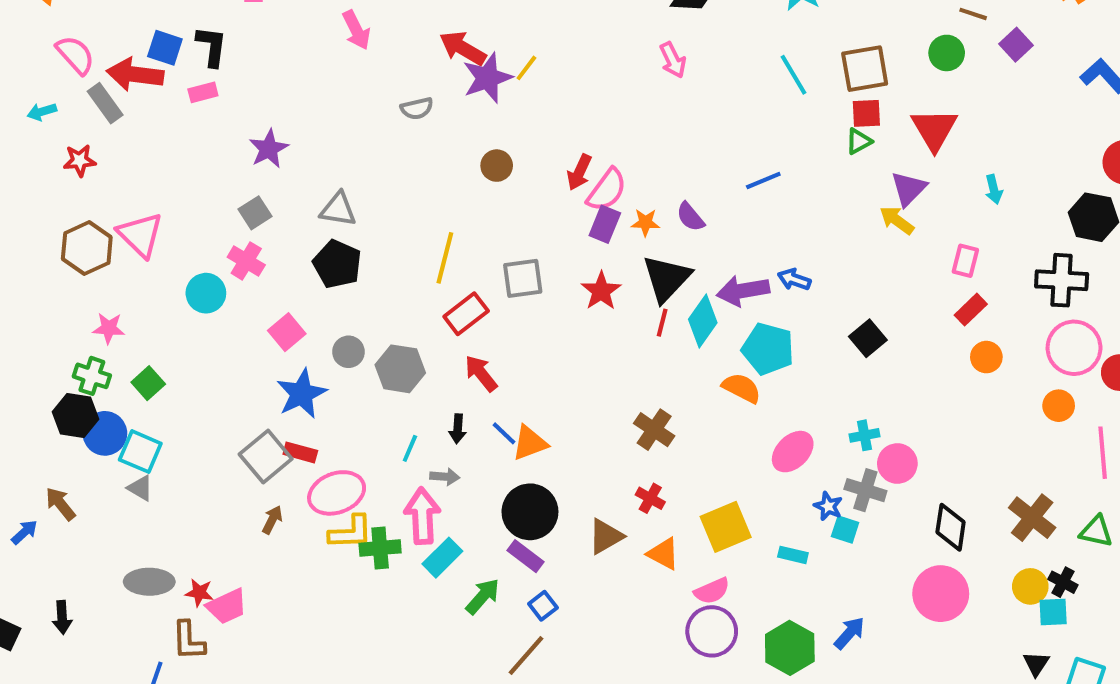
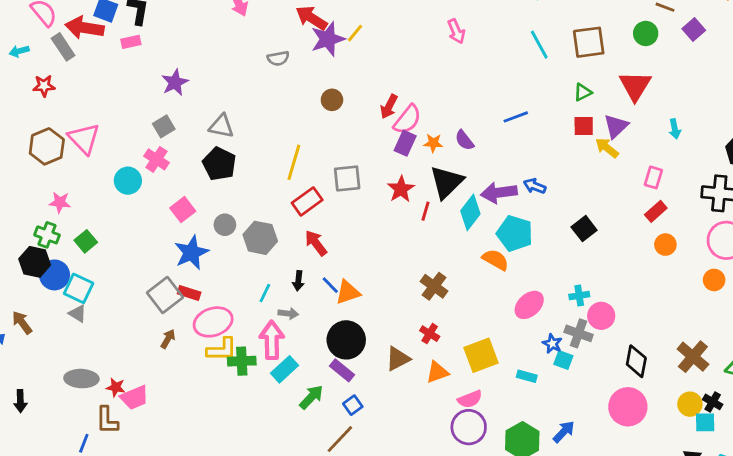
red square: (866, 113) -> (584, 126), moved
red line: (662, 323) -> (426, 211), moved
orange triangle: (663, 554) -> (437, 372), turned -50

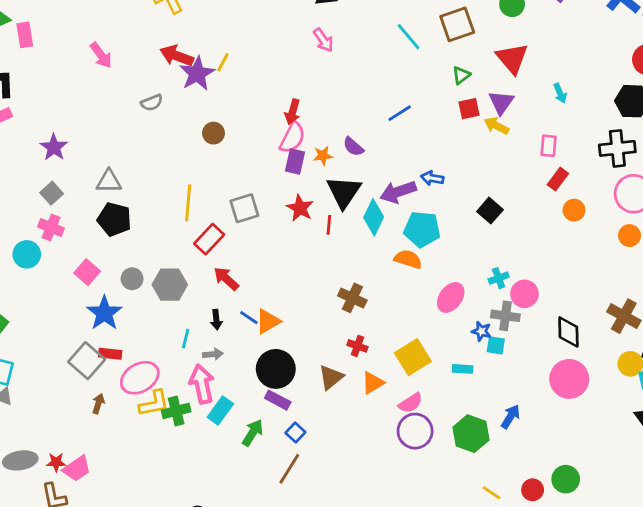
red arrow: (389, 107) -> (293, 112), moved

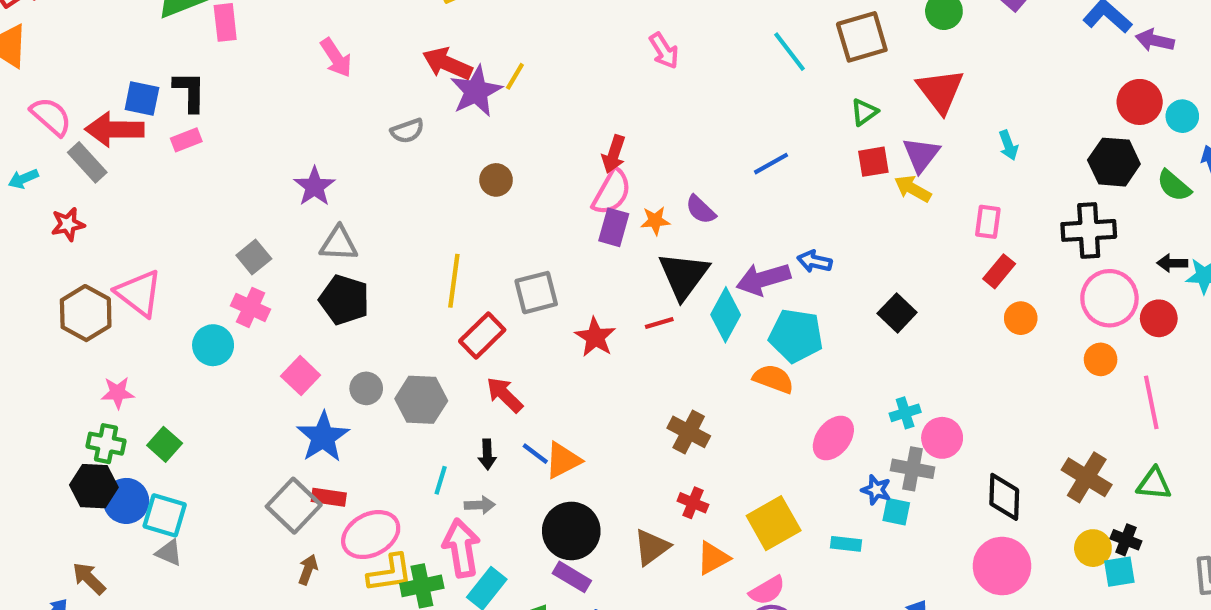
purple star: (54, 147) -> (314, 187), moved
red star: (300, 208) -> (595, 337), moved
red line: (329, 225) -> (659, 323), turned 66

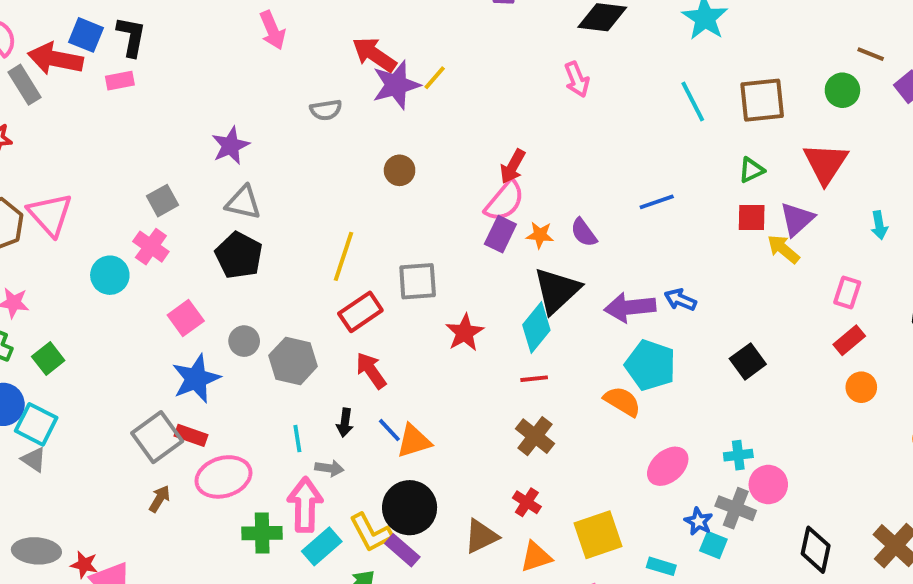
cyan diamond: (726, 315) -> (536, 328), moved
red line: (659, 323) -> (534, 379), moved
cyan line: (441, 480) -> (297, 439), turned -36
yellow L-shape: (390, 573) -> (371, 533), moved, turned 60

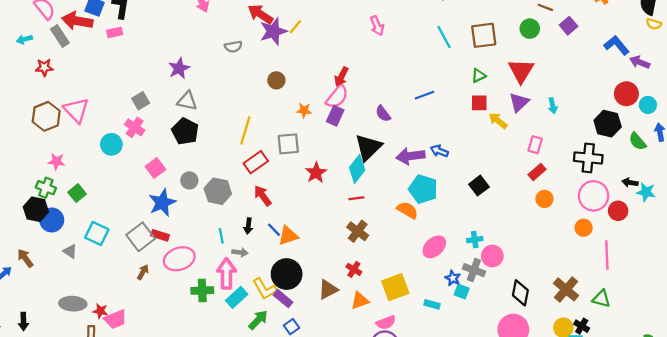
purple triangle: (797, 219) -> (519, 102), moved
orange star: (540, 235) -> (304, 110), moved
cyan square: (36, 424) -> (97, 234), moved

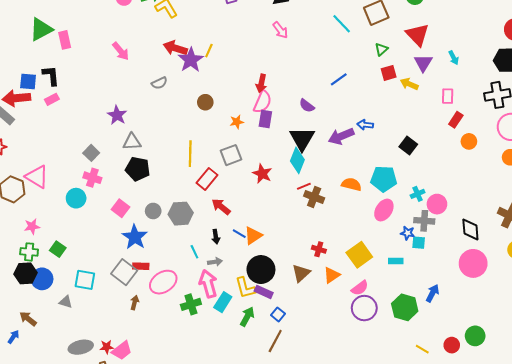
cyan pentagon: (423, 189) -> (384, 179), moved
brown cross: (358, 231) -> (314, 197), moved
yellow L-shape: (265, 289) -> (245, 288), turned 30

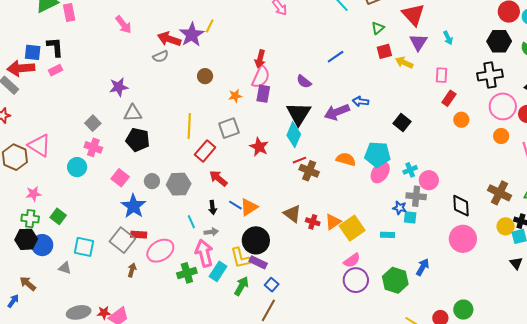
red arrow: (175, 48) -> (169, 39), moved
purple star: (117, 115) -> (119, 87), turned 30
pink ellipse: (384, 210) -> (380, 172), moved
brown triangle: (301, 273) -> (292, 214), moved, turned -42
orange triangle: (332, 275) -> (333, 222), moved

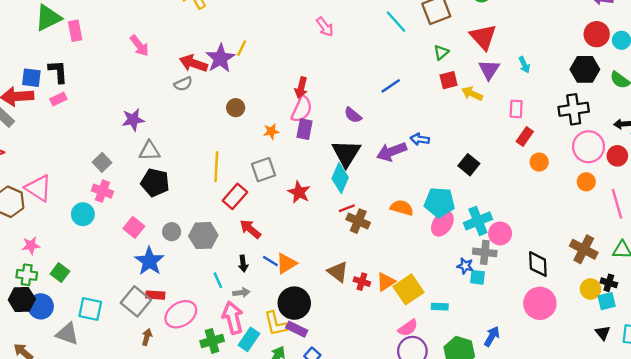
cyan cross: (410, 170) -> (478, 221), size x1.6
cyan rectangle: (387, 235) -> (440, 307), moved
gray triangle: (65, 268) -> (67, 334), size x1.5

